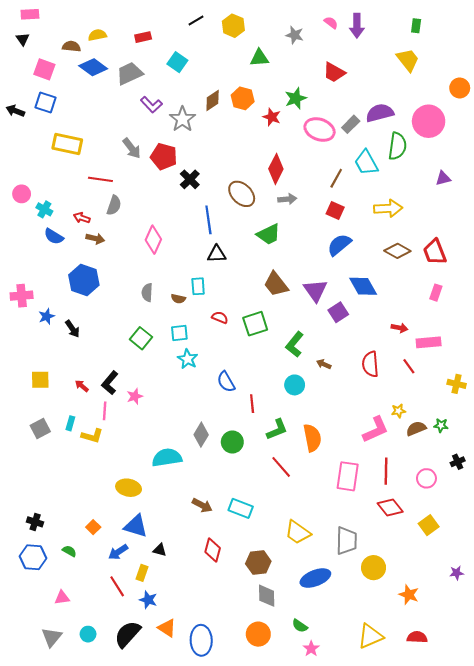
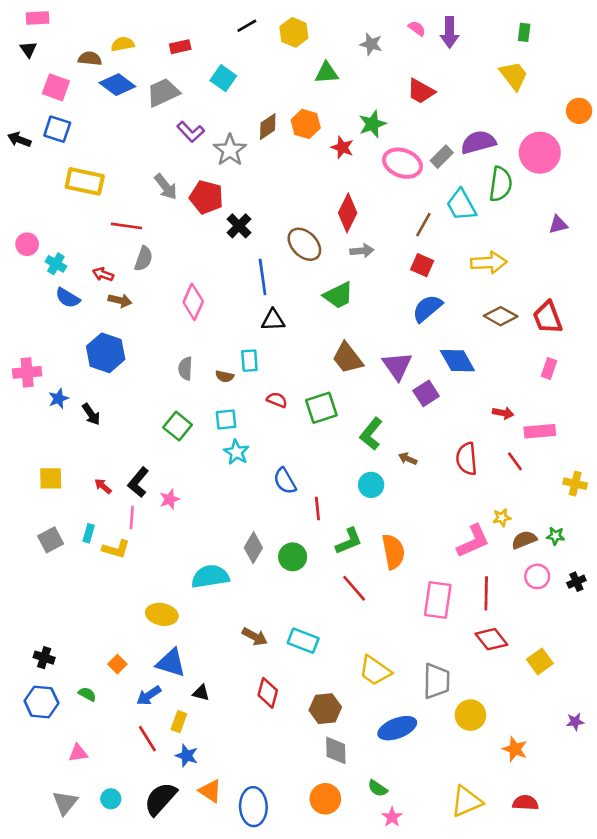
pink circle: (426, 478) -> (537, 576), moved

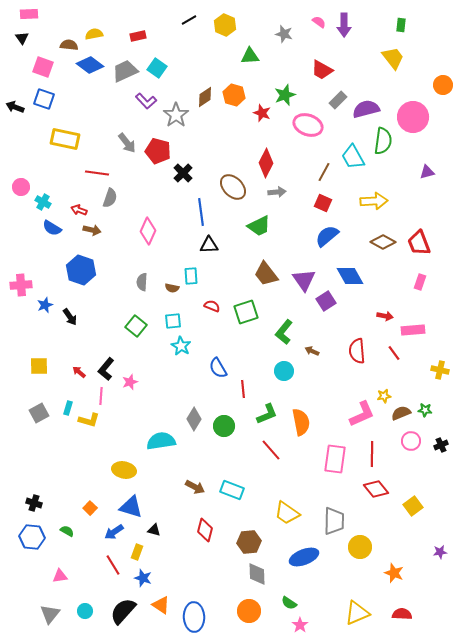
cyan square: (223, 78) -> (157, 68), moved
gray rectangle: (442, 157) -> (338, 100), moved

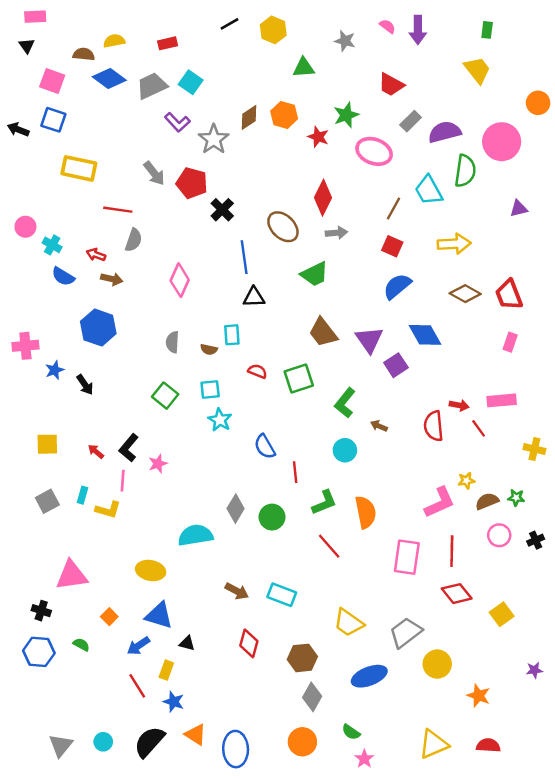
red arrow: (385, 316) -> (459, 405), moved
gray trapezoid: (334, 521) -> (406, 632), turned -128
gray diamond: (257, 574) -> (312, 697), turned 30
pink triangle: (60, 576) -> (72, 575), moved, size x1.8

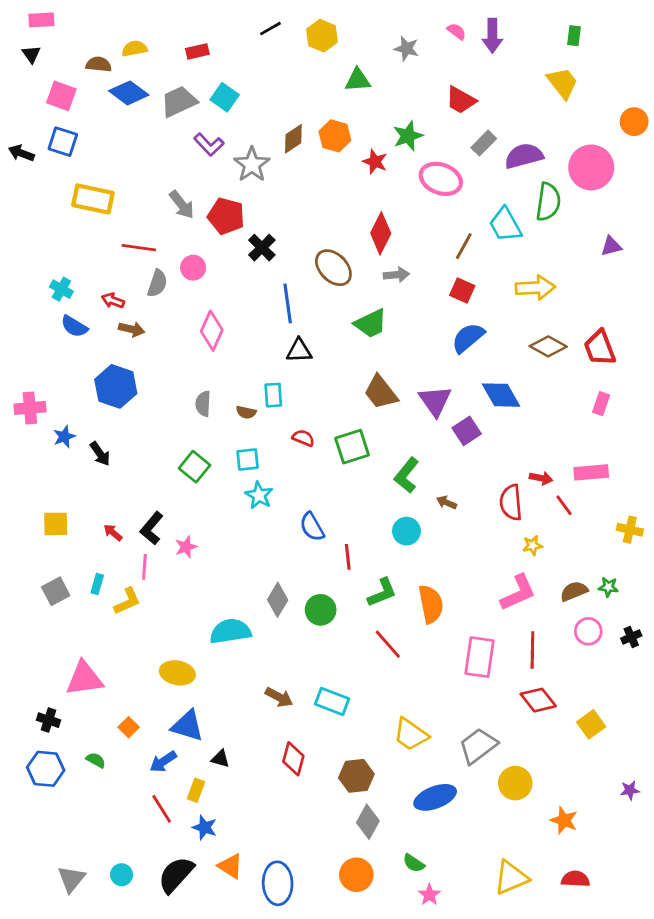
pink circle: (25, 227) -> (193, 268), moved
yellow star: (466, 481) -> (532, 545), moved
yellow L-shape: (108, 510) -> (127, 601), turned -40

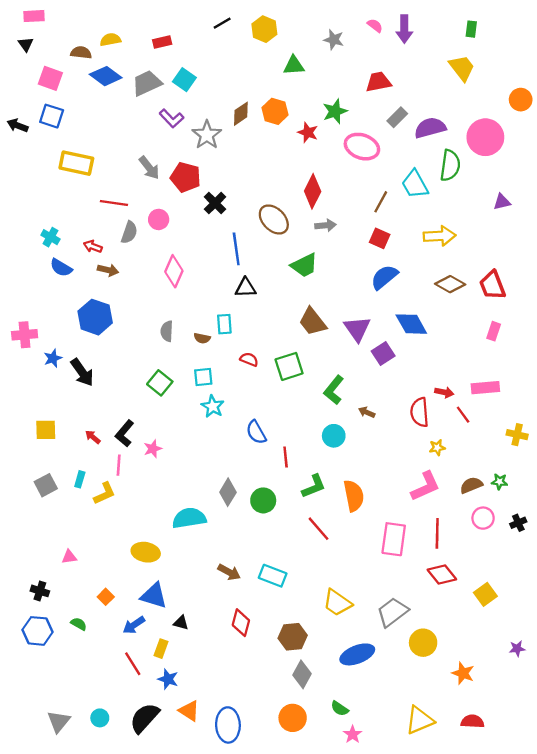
red trapezoid: (461, 100) -> (378, 82), turned 140
black arrow: (100, 454) -> (82, 372), size x1.4
pink triangle: (84, 679) -> (69, 557), size x0.5

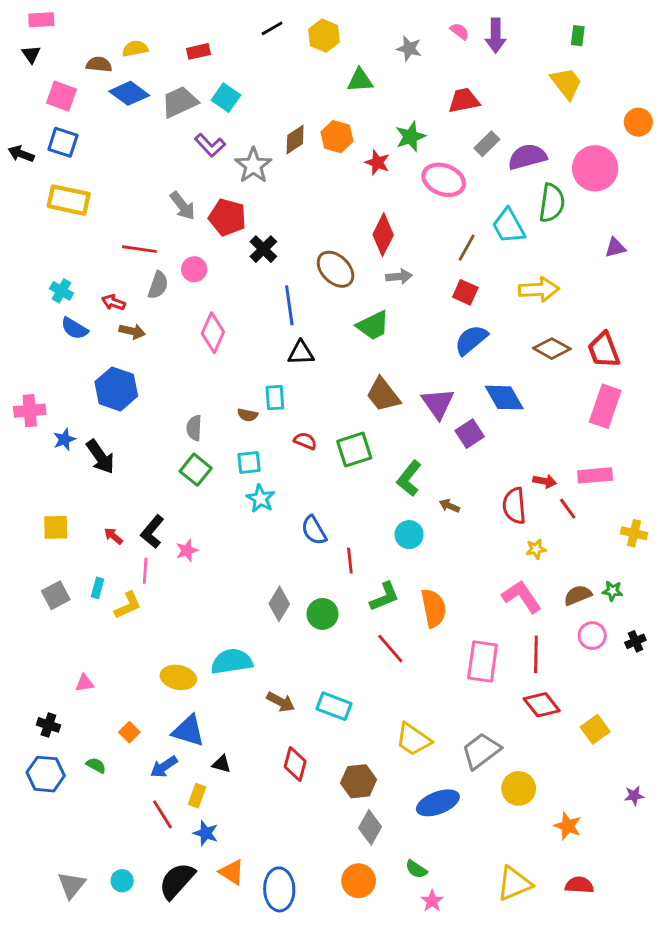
yellow rectangle: (76, 163) -> (69, 200), moved
gray semicircle: (167, 331) -> (194, 428), moved
pink rectangle: (494, 331) -> (605, 406), size x1.8
pink L-shape: (425, 486) -> (522, 597), turned -100
cyan semicircle: (189, 518) -> (232, 662), moved

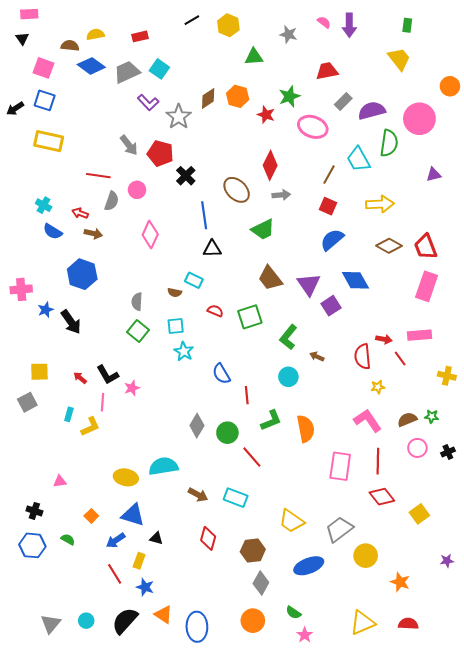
black arrow: (21, 154) -> (15, 109), turned -54
cyan rectangle: (275, 398) -> (194, 280), turned -60
black L-shape: (152, 532) -> (108, 375), turned -70
gray square: (56, 595) -> (27, 402), moved
red line: (390, 649) -> (252, 457), moved

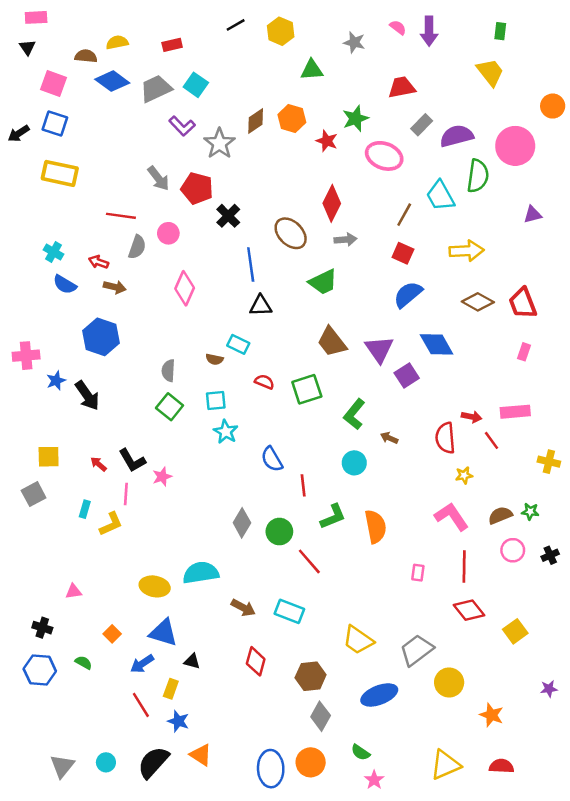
pink rectangle: (427, 286) -> (524, 352), size x0.5
pink rectangle: (340, 466) -> (418, 573), size x0.5
blue ellipse: (197, 627) -> (271, 769), moved

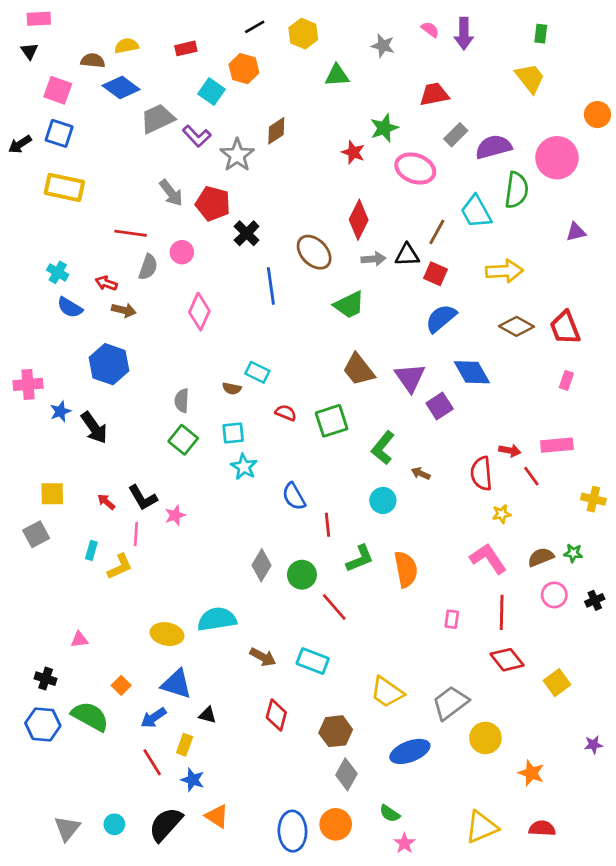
gray trapezoid: (156, 89) -> (158, 119), moved
orange hexagon: (292, 118) -> (244, 69), moved
black triangle: (261, 306) -> (407, 255), moved
green semicircle: (83, 663) -> (90, 716), size x2.0

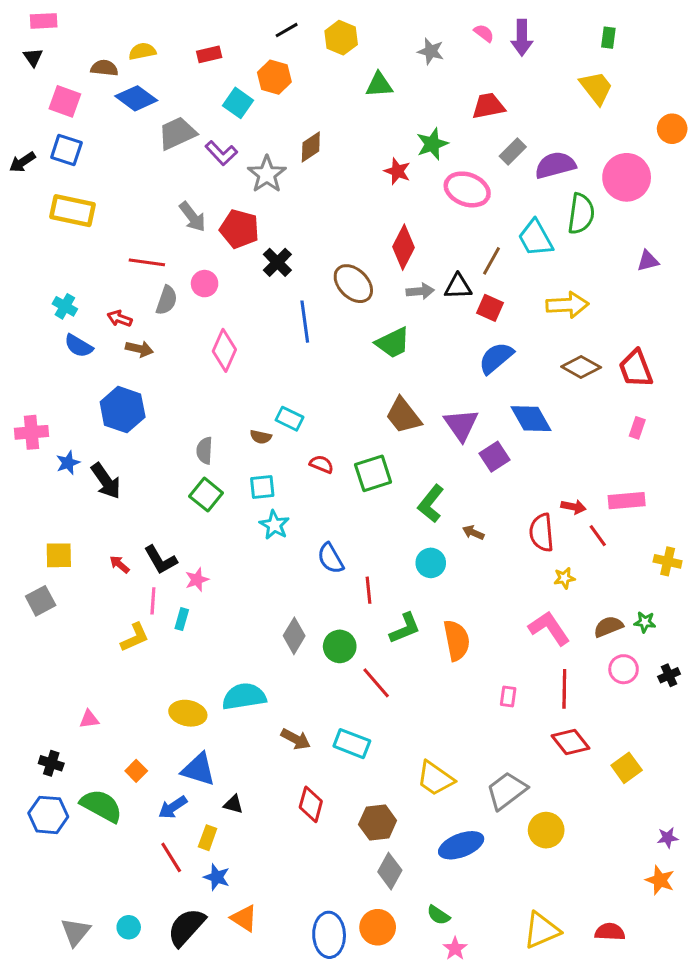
cyan rectangle: (91, 550) -> (182, 619), moved
orange star: (531, 773) -> (660, 880), moved

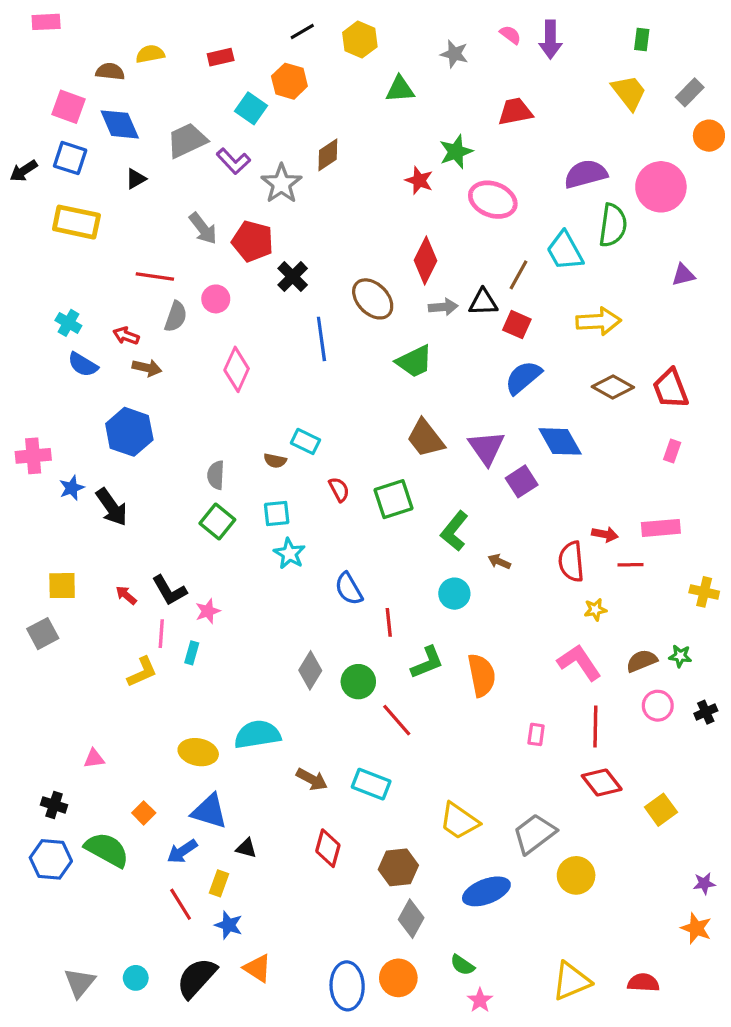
black triangle: (33, 57) -> (136, 179), moved, turned 35
blue diamond: (136, 98) -> (120, 124), moved, turned 30
gray rectangle: (513, 151) -> (690, 92), moved
red semicircle: (321, 464) -> (339, 489), turned 40
red line: (598, 536) -> (631, 565), turned -55

